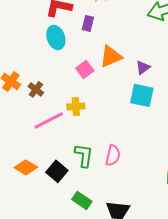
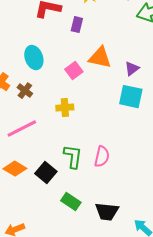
cyan ellipse: (56, 37) -> (34, 58), moved
orange triangle: (111, 56) -> (100, 58), turned 35
pink line: (49, 120) -> (22, 129), moved

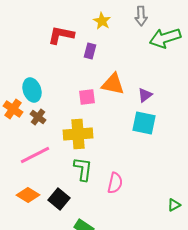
cyan ellipse: (34, 58) -> (32, 90), moved
pink square: (74, 71) -> (87, 97), turned 30
yellow cross: (65, 108) -> (78, 134), size x1.6
green L-shape: (73, 157) -> (83, 169), moved

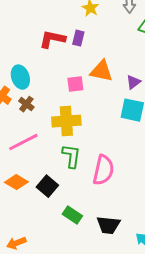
red L-shape: (61, 35) -> (52, 39), moved
pink semicircle: (115, 183) -> (103, 170), size x1.4

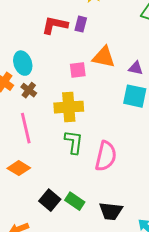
purple triangle: (133, 82) -> (136, 68), turned 49
pink line: (23, 142) -> (26, 128), turned -76
black square: (47, 186) -> (50, 200), moved

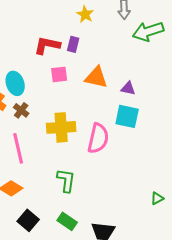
pink square: (78, 70) -> (59, 74), moved
green L-shape: (74, 142) -> (66, 180), moved
pink semicircle: (106, 156) -> (98, 138), moved
black square: (50, 200) -> (28, 220), moved

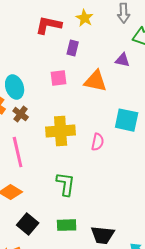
red L-shape: (47, 45) -> (49, 25), moved
purple triangle: (128, 88) -> (123, 60), moved
pink semicircle: (98, 138) -> (98, 142), size x0.6
green rectangle: (67, 221) -> (67, 225), turned -36

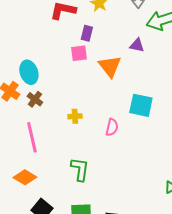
pink square: (59, 78) -> (79, 53), moved
orange triangle: (96, 81) -> (110, 66), turned 40
yellow cross: (61, 131) -> (75, 116), size x0.5

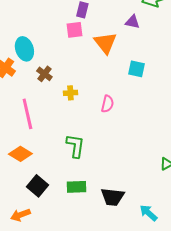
brown cross: (35, 99) -> (44, 74), moved
cyan square: (141, 105) -> (136, 69), moved, size x0.7

